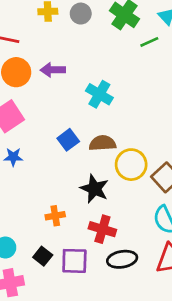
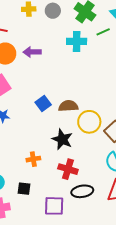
cyan cross: (99, 94) -> (77, 41), moved, turned -30
black square: (43, 256) -> (24, 189), turned -32
purple square: (74, 261) -> (54, 206), moved

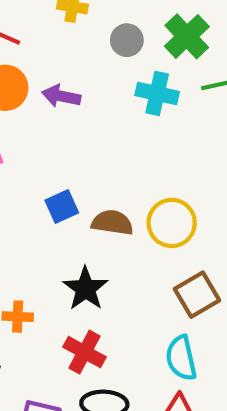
gray circle: (53, 11) -> (127, 40), moved
yellow circle: (89, 122) -> (172, 223), moved

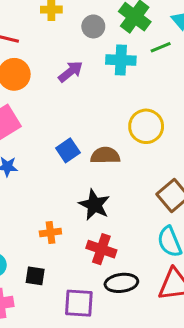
purple arrow: (61, 96) -> (71, 72), moved, turned 140
yellow circle: (172, 223) -> (146, 126), moved

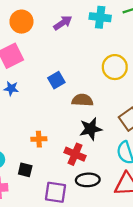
brown semicircle: (105, 155) -> (82, 100), moved
black star: (94, 205) -> (91, 129), moved, turned 30

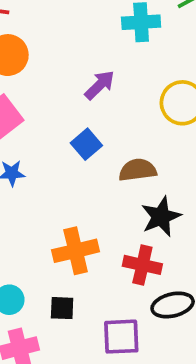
purple arrow: (63, 23) -> (100, 85), moved
orange cross: (39, 139) -> (76, 251), size x1.6

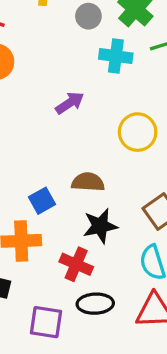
blue square: (86, 144) -> (42, 201), moved

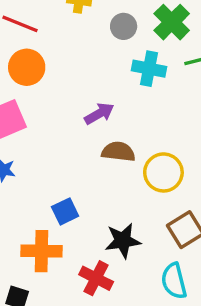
yellow circle: (138, 132) -> (163, 172), moved
brown semicircle: (88, 182) -> (118, 152), moved

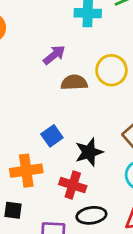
yellow circle: (163, 172) -> (111, 70), moved
blue square: (65, 211) -> (52, 136), moved

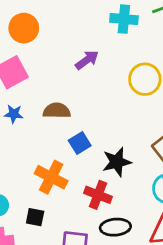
brown semicircle: (74, 82) -> (57, 111), moved
orange cross: (26, 171) -> (51, 177), turned 32

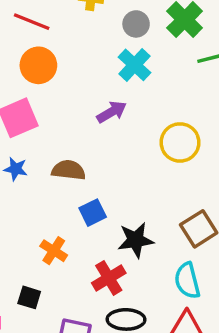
cyan cross: (124, 19) -> (134, 65), moved, turned 32
orange cross: (51, 177) -> (54, 251), size x0.7
red cross: (98, 195) -> (109, 278), turned 32

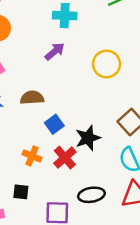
cyan cross: (134, 65) -> (65, 16), turned -30
red cross: (109, 278) -> (65, 158), moved

